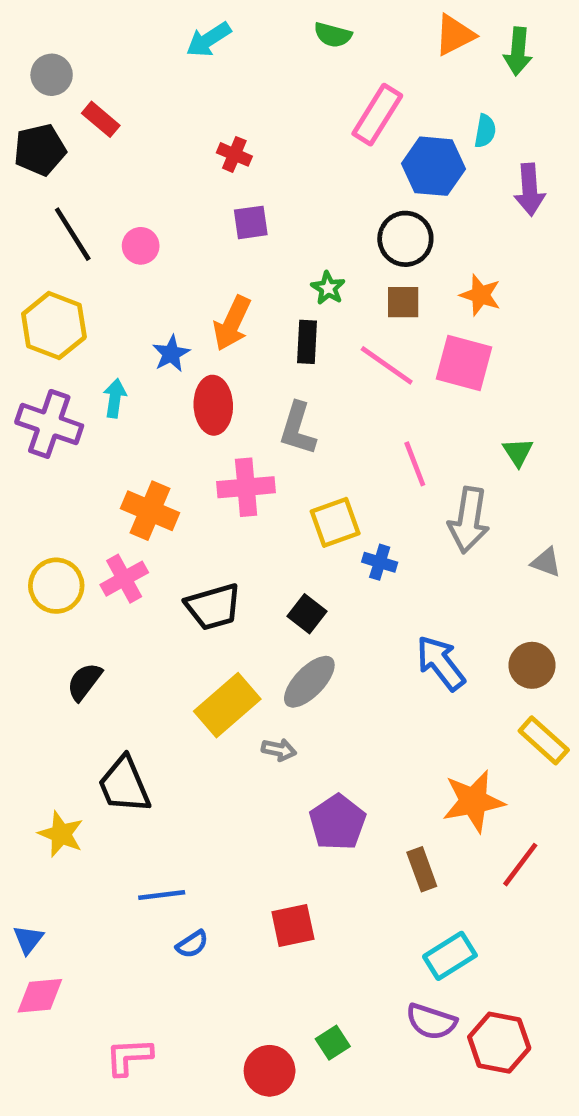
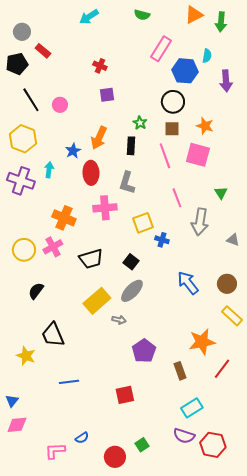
pink line: (387, 365) -> (165, 156), turned 35
blue semicircle: (192, 944) -> (82, 438), moved

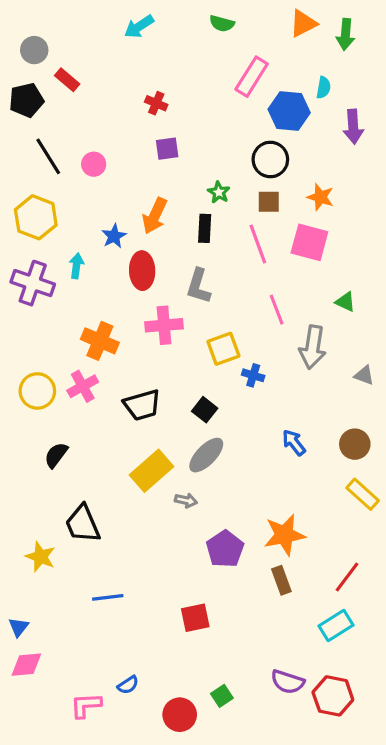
green triangle: (221, 193) -> (345, 302), turned -32
blue arrow: (188, 283) -> (294, 443), size x0.7
orange star: (202, 342) -> (284, 535), moved
cyan rectangle: (192, 408) -> (336, 626), moved

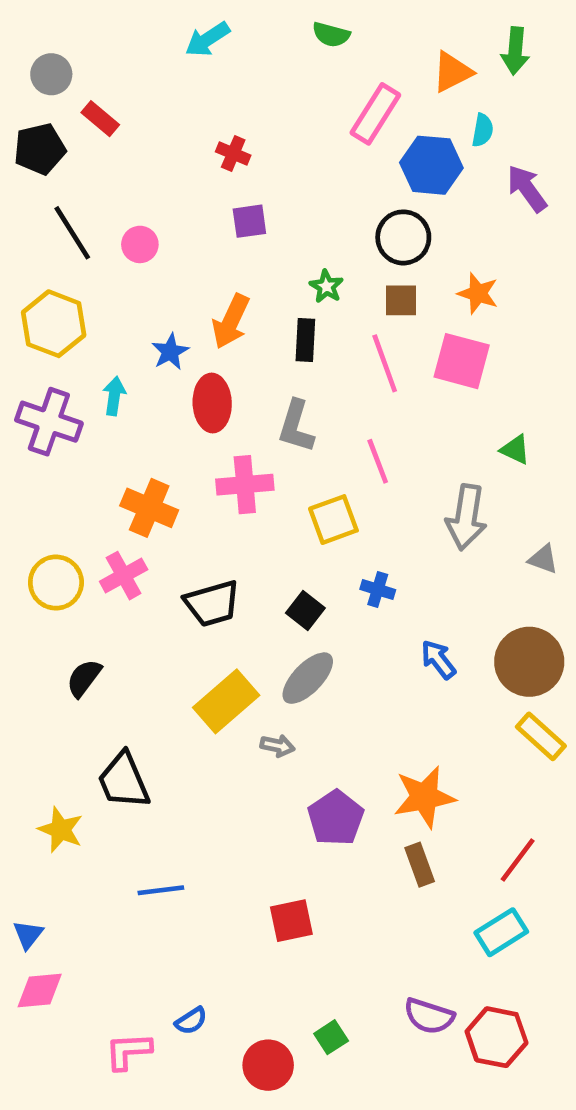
orange triangle: (303, 23) -> (452, 72), moved
purple arrow: (353, 127) -> (527, 189), turned 148
pink line: (277, 310) -> (378, 461), moved
blue cross: (253, 375) -> (378, 590), moved
brown circle: (355, 444) -> (529, 662), size x1.5

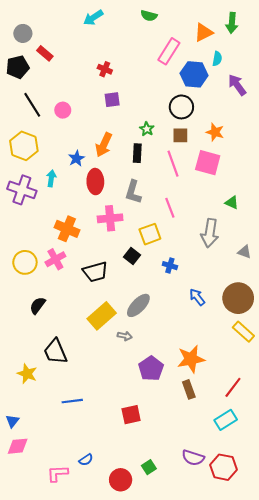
black square: (305, 610) -> (132, 256), moved

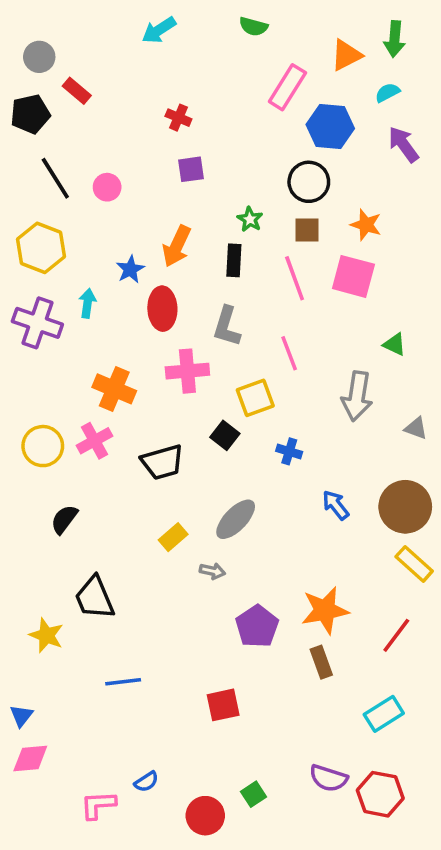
cyan semicircle: (217, 59) -> (387, 93), moved, turned -128
yellow rectangle: (102, 316) -> (173, 537), size x0.6
red line: (233, 387) -> (396, 635), moved

